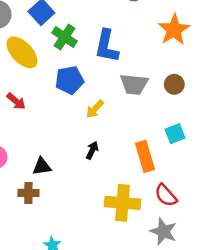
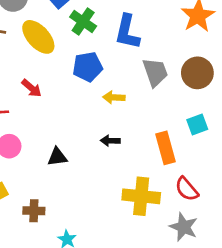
gray trapezoid: (134, 84) -> (155, 72), turned -116
brown circle: (174, 84) -> (197, 73), size x1.5
yellow arrow: (95, 109) -> (114, 97), turned 48
black arrow: (92, 150) -> (110, 141), turned -114
brown cross: (28, 193) -> (34, 211), moved

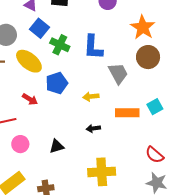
blue pentagon: (88, 67) -> (57, 83), moved
brown circle: (197, 73) -> (148, 57), moved
orange rectangle: (165, 148) -> (127, 113), moved, turned -65
yellow cross: (141, 196) -> (102, 172), moved

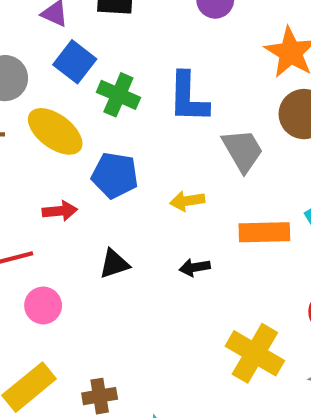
blue pentagon: (57, 83) -> (115, 175), turned 30
red arrow: (30, 99) -> (60, 211), turned -35
black triangle: (57, 146) -> (114, 264), moved
yellow cross: (102, 172) -> (255, 353), moved, turned 36

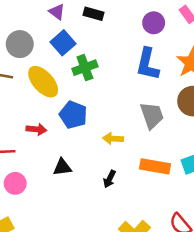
green cross: (118, 95) -> (85, 68), turned 35
blue L-shape: (188, 98) -> (147, 64), moved
black arrow: (195, 267) -> (110, 179), turned -66

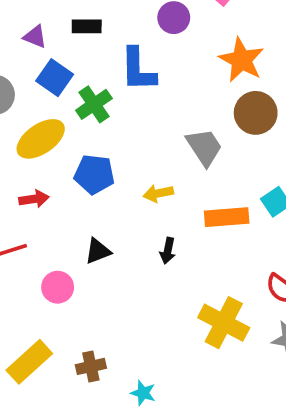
blue L-shape: (147, 64) -> (138, 70), moved
yellow ellipse: (43, 82) -> (41, 139), turned -68
red arrow: (36, 129) -> (34, 199), moved
pink circle: (15, 183) -> (58, 287), moved

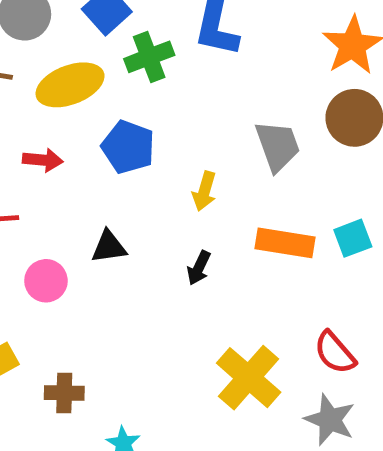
yellow arrow: (158, 193) -> (204, 191), turned -76

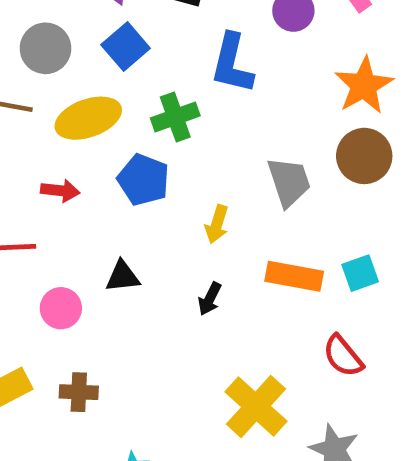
green cross: (149, 57) -> (175, 117), moved
red semicircle: (335, 353) -> (343, 356), moved
brown cross: (64, 393) -> (79, 392), moved

